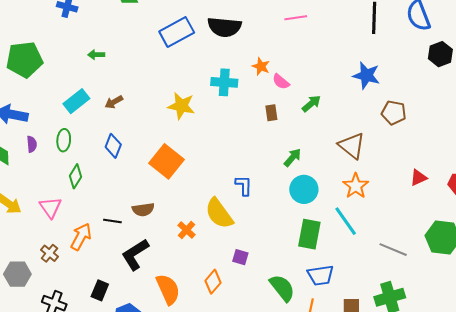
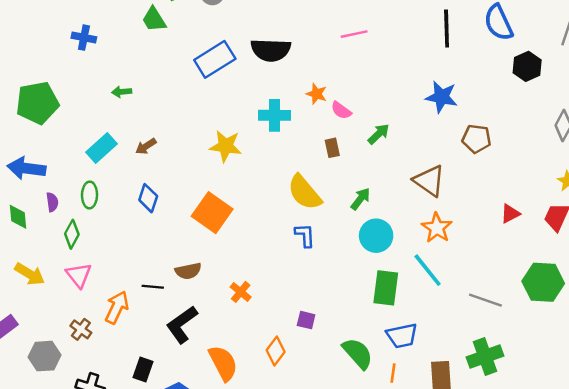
green diamond: (76, 176) -> (72, 234), moved
yellow semicircle: (219, 213) -> (304, 192), moved

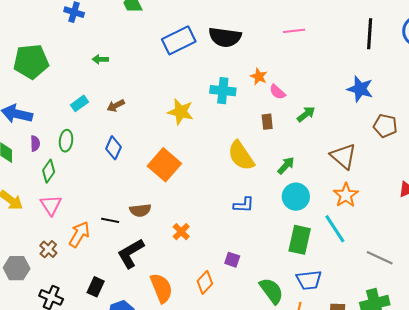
cyan rectangle: (102, 148) -> (80, 103), size x0.7
blue L-shape: (305, 235) -> (244, 205), moved, turned 90

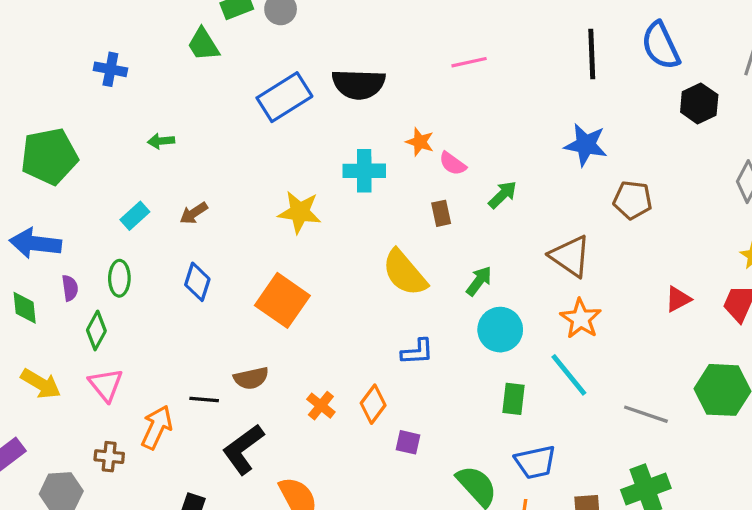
green rectangle: (300, 240) -> (513, 399), size x0.7
brown cross: (48, 249) -> (109, 457), turned -30
orange diamond: (205, 282) -> (373, 404), moved

